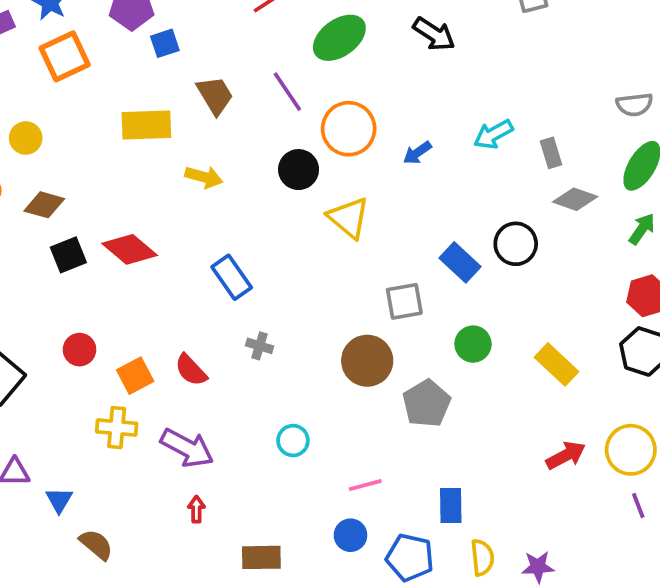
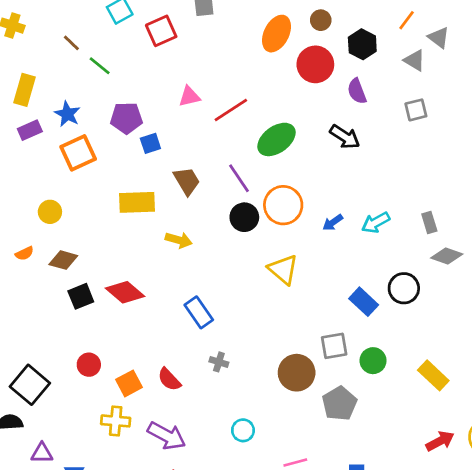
cyan arrow: (493, 134) -> (376, 223), moved
black circle: (299, 170) -> (244, 217), moved
gray square: (404, 301) -> (334, 346), moved

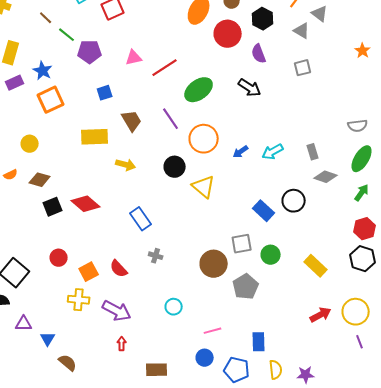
purple pentagon: (126, 118) -> (90, 52), moved
black circle: (244, 217) -> (175, 167), moved

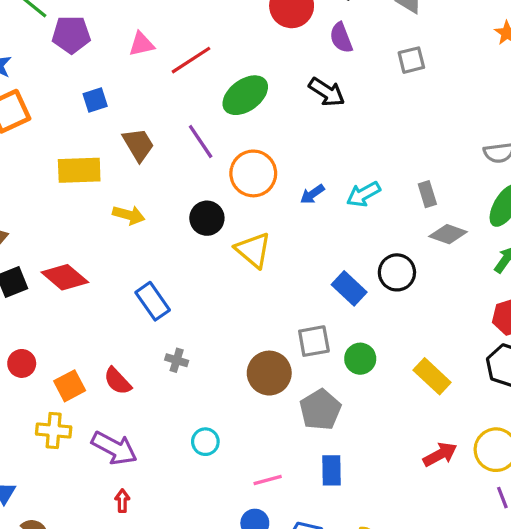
blue rectangle: (259, 342) -> (331, 470), moved

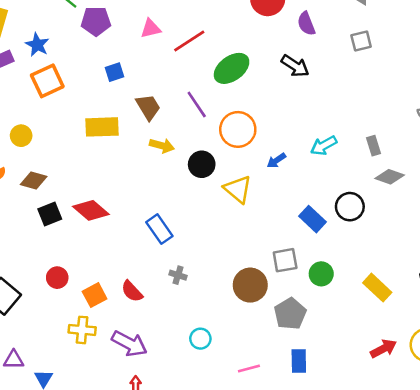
blue arrow: (312, 194) -> (276, 161), moved
yellow arrow: (129, 215) -> (162, 146), moved

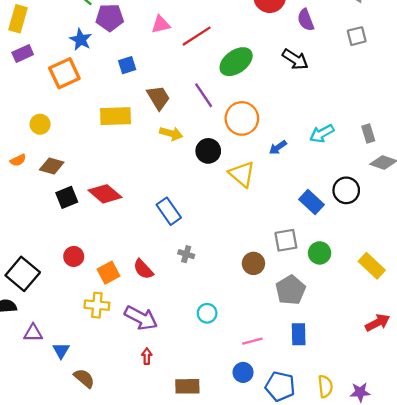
blue star: (37, 45) -> (81, 40), moved
brown circle: (250, 285) -> (253, 263), size x0.7

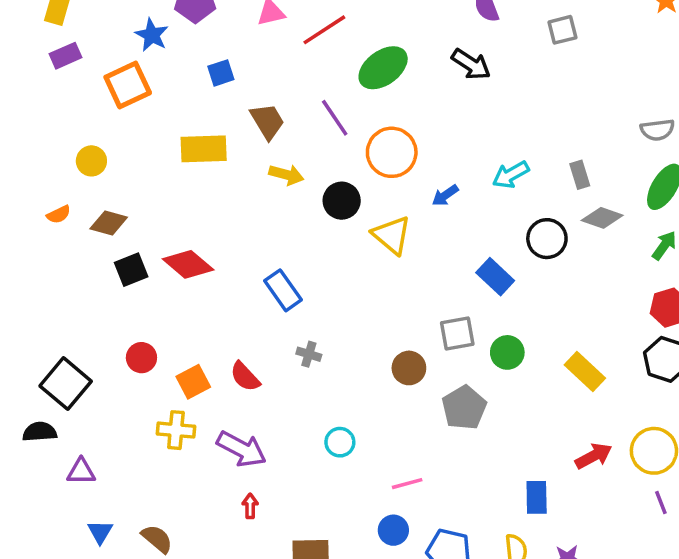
black circle: (346, 190) -> (547, 239), moved
blue rectangle: (299, 334) -> (537, 497), moved
blue triangle: (61, 350) -> (100, 532), moved

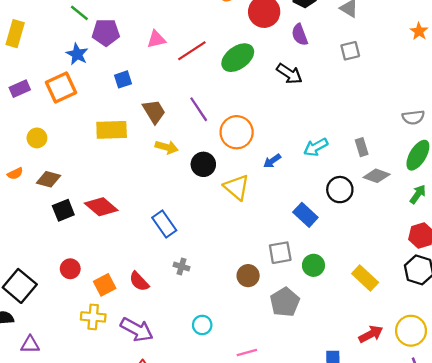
purple rectangle: (66, 56) -> (20, 89), moved
green ellipse: (383, 68) -> (238, 58), moved

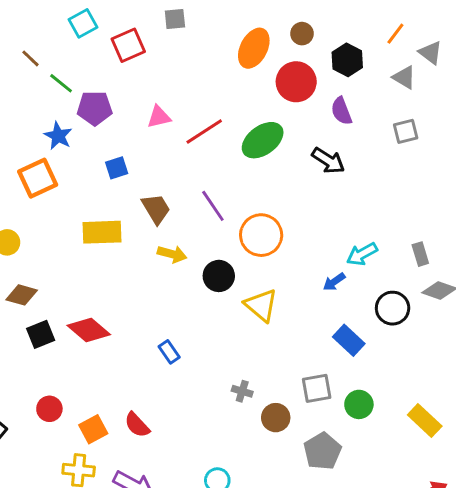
blue arrow: (272, 161) -> (334, 282), moved
blue rectangle: (164, 224) -> (169, 352), size x0.7
gray cross: (182, 266) -> (242, 391), moved

